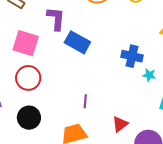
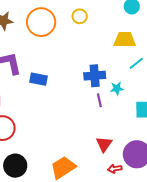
blue rectangle: (77, 42) -> (39, 79), size x0.7
purple line: (85, 101) -> (99, 100), moved

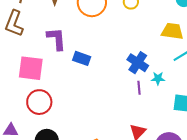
blue cross: (95, 76) -> (138, 63), turned 30

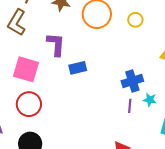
blue rectangle: (82, 58) -> (78, 68), turned -42
blue cross: (138, 63) -> (132, 81), turned 30

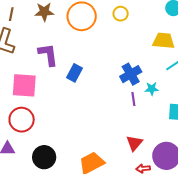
blue rectangle: (78, 68) -> (74, 73), turned -36
red circle: (29, 104) -> (22, 120), moved

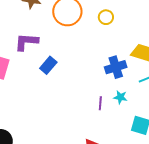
purple L-shape: (48, 55) -> (26, 42), turned -90
blue cross: (131, 74) -> (116, 67), moved

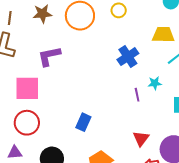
blue rectangle: (48, 65) -> (83, 122), moved
blue cross: (116, 67) -> (128, 57), moved

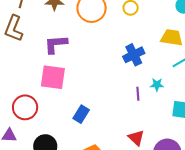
pink square: (27, 88) -> (53, 77), moved
red triangle: (141, 139) -> (136, 138), turned -30

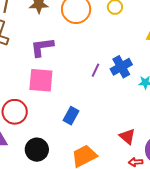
blue cross: (134, 55) -> (121, 67), moved
purple line: (138, 94) -> (95, 70), moved, turned 32

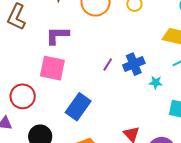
blue rectangle: (71, 116) -> (78, 107), size x1.5

